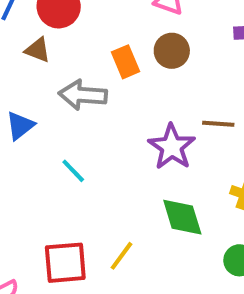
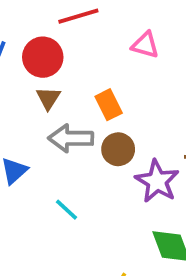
brown triangle: (38, 50) -> (48, 98), moved, turned 45
brown circle: (172, 51) -> (118, 149), moved

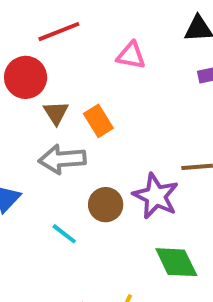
brown triangle: (48, 98) -> (56, 113), moved
brown circle: (118, 149) -> (106, 205), moved

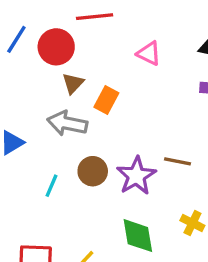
orange rectangle: (98, 121) -> (106, 100), turned 44
cyan line: (64, 234) -> (51, 186), turned 60

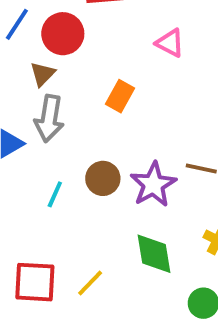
brown triangle: (73, 83) -> (43, 74), moved
gray arrow: (67, 123) -> (49, 118), moved, turned -93

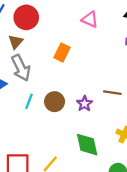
gray arrow: (49, 118) -> (21, 68), turned -32
purple star: (153, 184) -> (84, 104), size x0.6
cyan line: (55, 194) -> (29, 101), moved

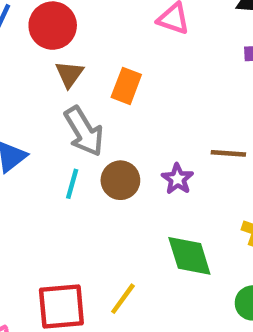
brown triangle: (16, 42) -> (69, 74), moved
gray arrow: (21, 68) -> (84, 131), moved

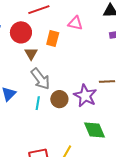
orange rectangle: (126, 86) -> (53, 38), moved
purple star: (178, 179) -> (85, 96), size x1.6

